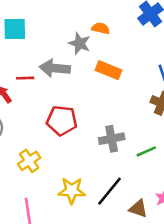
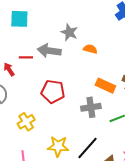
orange semicircle: (101, 28) -> (90, 49), moved
orange rectangle: (109, 70) -> (105, 86), moved

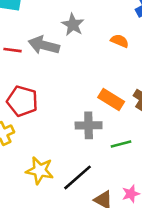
orange semicircle: (90, 49) -> (120, 41), moved
red pentagon: (53, 92) -> (22, 101), moved

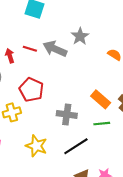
gray cross: (89, 125) -> (67, 114), moved
green line: (121, 144) -> (102, 124), moved
black line: (77, 177) -> (76, 146), moved

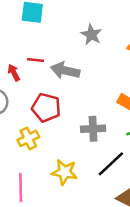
gray arrow: (55, 49) -> (65, 70), moved

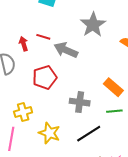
gray star: (91, 35) -> (93, 25), size x1.4
red pentagon: (46, 108) -> (45, 77), turned 30
yellow cross: (28, 138) -> (23, 112), moved

